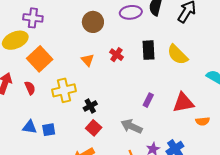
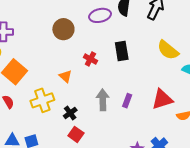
yellow semicircle: (177, 55) -> (168, 50), moved
orange triangle: (88, 60) -> (65, 76), moved
gray arrow: (132, 126) -> (103, 100), moved, turned 70

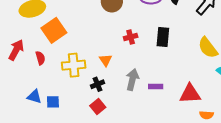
red cross: (90, 59) -> (131, 37), turned 32
orange triangle: (65, 76) -> (106, 60), moved
purple rectangle: (127, 101) -> (156, 86), turned 56

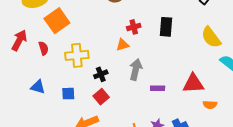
orange triangle: (106, 60) -> (123, 45), moved, turned 48
purple rectangle: (156, 86) -> (158, 88), moved
blue square: (53, 102) -> (68, 94), moved

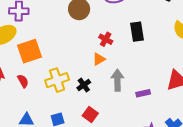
orange square: (57, 21) -> (30, 51), turned 30
red cross: (134, 27) -> (106, 39), turned -32
black cross: (101, 74) -> (84, 85), moved

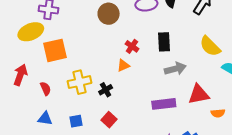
gray arrow: (117, 80) -> (175, 69), moved, turned 70
red semicircle: (23, 81) -> (46, 89), moved
purple rectangle: (143, 93) -> (164, 104), size x1.6

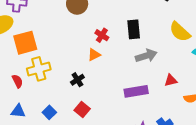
yellow cross: (79, 82) -> (39, 69), moved
red triangle: (199, 94) -> (171, 80), size x0.6
blue square: (76, 121) -> (49, 112), turned -32

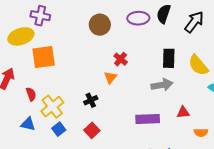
black rectangle: (134, 29) -> (169, 58), moved
orange triangle: (94, 55) -> (110, 77), turned -32
yellow cross: (39, 69) -> (52, 107), moved, turned -30

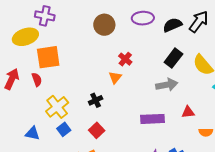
black semicircle: (164, 14) -> (172, 25), moved, turned 48
black rectangle: (169, 58) -> (173, 58), turned 36
red semicircle: (31, 94) -> (37, 80), moved
blue triangle: (28, 124) -> (32, 133), moved

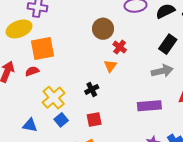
brown circle: (104, 25) -> (103, 29), moved
red semicircle: (37, 80) -> (32, 71), turned -88
red square: (97, 130) -> (94, 120), turned 35

